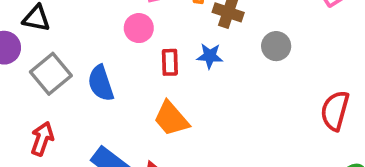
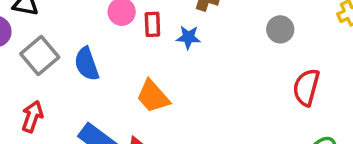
gray circle: (276, 46) -> (280, 29), moved
red rectangle: (170, 62) -> (152, 24), moved

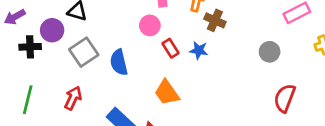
red rectangle: (152, 24) -> (170, 48), moved, turned -36

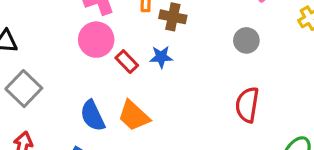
pink circle: (150, 25) -> (96, 40), size x1.4
blue semicircle: (119, 62) -> (93, 116), moved
red semicircle: (285, 98) -> (247, 105), moved

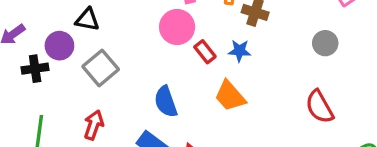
red semicircle: (247, 105) -> (319, 107), turned -44
orange trapezoid: (134, 116) -> (230, 96), moved

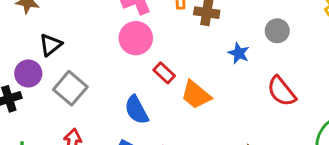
black triangle: (87, 20) -> (51, 45), turned -40
blue star: (239, 51) -> (239, 53), moved, turned 30
red rectangle: (205, 52) -> (164, 73), moved

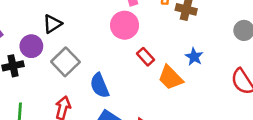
blue star: (239, 53) -> (194, 57), moved
blue semicircle: (136, 110) -> (100, 86), moved

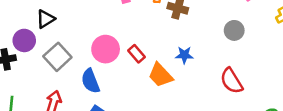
pink circle: (125, 25) -> (106, 49), moved
blue star: (194, 57) -> (184, 55), turned -30

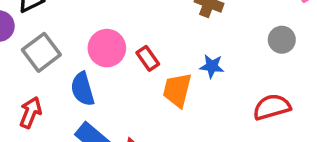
orange trapezoid: (161, 75) -> (177, 90), turned 52
red semicircle: (232, 81) -> (272, 107), turned 100

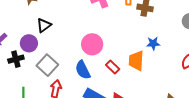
gray square: (41, 52) -> (47, 65), moved
red rectangle: (148, 58) -> (113, 67), moved

